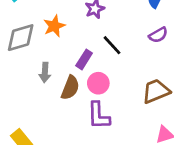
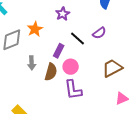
purple semicircle: (158, 35) -> (99, 33), moved

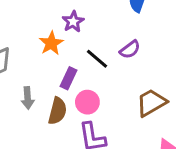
orange star: (35, 29) -> (51, 43), moved

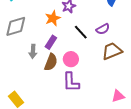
purple rectangle: (69, 78) -> (51, 42), moved
brown trapezoid: (151, 103) -> (112, 51), moved

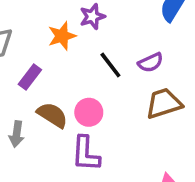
purple rectangle: (51, 42) -> (30, 77), moved
gray arrow: (33, 51) -> (17, 134), moved
brown semicircle: (51, 62) -> (52, 115), turned -84

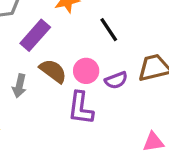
purple semicircle: (151, 63) -> (116, 80), moved
purple rectangle: (30, 77) -> (35, 35), size x1.4

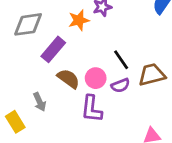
black line: (109, 30) -> (121, 60), moved
gray arrow: (19, 86) -> (40, 102), moved, turned -36

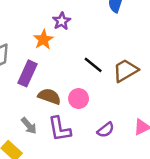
pink circle: (96, 78) -> (79, 99), moved
purple semicircle: (120, 85) -> (106, 130), moved
purple L-shape: (92, 109) -> (60, 129), moved

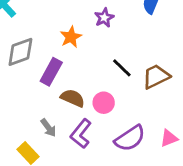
purple star: (62, 21) -> (104, 18), moved
purple L-shape: (60, 129) -> (81, 134), turned 44
purple semicircle: (106, 130) -> (130, 138), size x1.6

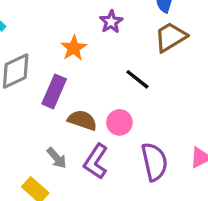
brown trapezoid: (156, 76) -> (171, 37), moved
purple semicircle: (130, 138) -> (154, 162), turned -64

